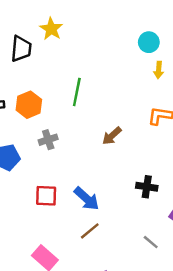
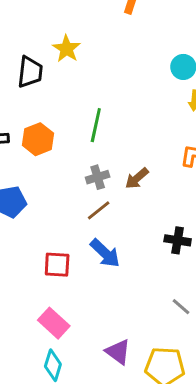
gray cross: (48, 140) -> (98, 177), moved
red square: (46, 196) -> (57, 265), moved
brown line: (90, 231) -> (99, 210), moved

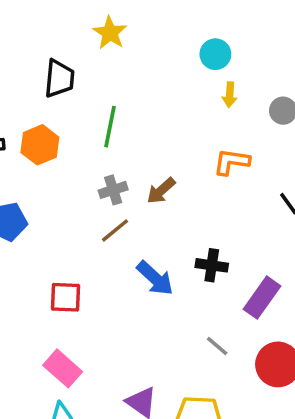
yellow star: (67, 49) -> (110, 33), moved
black trapezoid: (30, 72) -> (59, 79), moved
blue arrow: (105, 253) -> (155, 278), moved

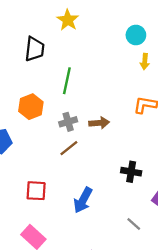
orange hexagon: (40, 145) -> (31, 107), moved
brown arrow: (161, 191) -> (99, 123), turned -144
blue arrow: (155, 278) -> (83, 200), moved, turned 75

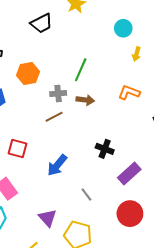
cyan circle: (136, 35) -> (123, 28), moved
black trapezoid: (35, 49) -> (42, 23), turned 45
green line: (67, 81) -> (81, 70), moved
gray line: (134, 224) -> (86, 194), moved

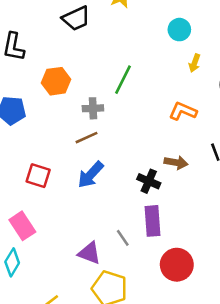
brown arrow: (85, 100) -> (176, 163), moved
blue arrow: (57, 165) -> (91, 175), moved
purple rectangle: (129, 174) -> (153, 221), moved, turned -55
purple triangle: (47, 218) -> (89, 253), moved, turned -30

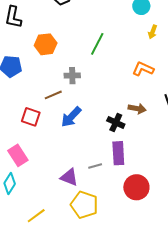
gray cross: (93, 108) -> (72, 76), moved
brown line: (86, 138) -> (53, 95), moved
gray line: (123, 238) -> (95, 166), turned -72

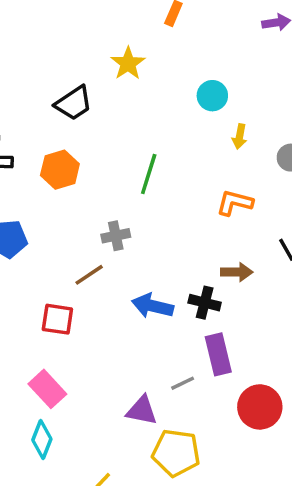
orange hexagon: (46, 44) -> (60, 170), moved
blue arrow: (71, 117) -> (153, 306), moved, turned 70

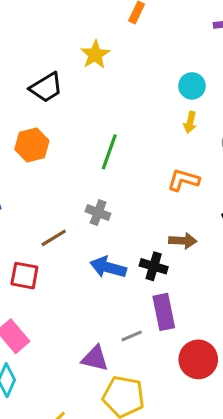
cyan circle: (212, 96) -> (192, 86), moved
gray cross: (116, 236) -> (98, 213), moved, turned 30

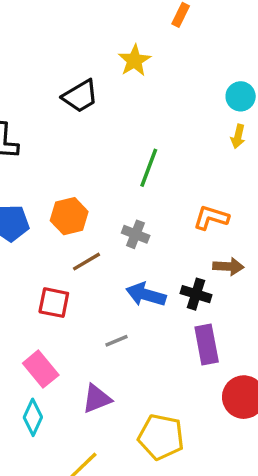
orange hexagon: (32, 145) -> (69, 216), moved
orange L-shape: (183, 180) -> (211, 218), moved
gray line: (132, 336) -> (116, 341), moved
purple triangle: (95, 358) -> (97, 399), moved, turned -36

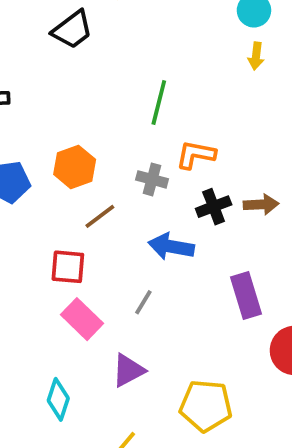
orange L-shape: (211, 218) -> (196, 155), moved
black cross: (196, 294) -> (214, 207), moved, turned -32
gray line: (116, 341) -> (143, 302), turned -30
pink rectangle: (41, 369) -> (82, 319), moved

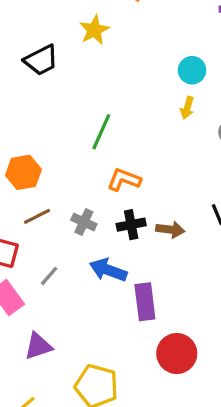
gray cross: (152, 179) -> (84, 222), moved
blue arrow: (171, 247) -> (108, 270), moved
gray line: (143, 302) -> (49, 276), moved

